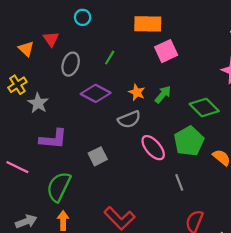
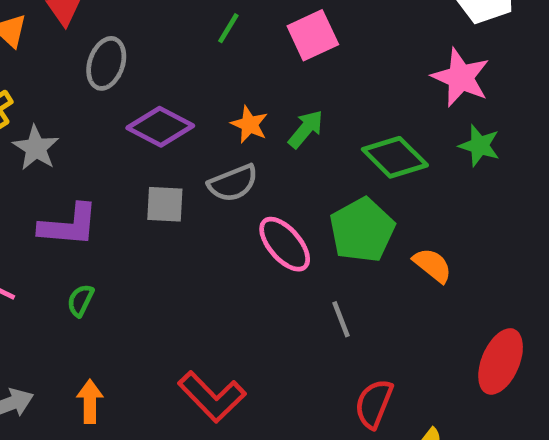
green line: (110, 58) -> (228, 28), moved
gray square: (98, 156) -> (165, 204), moved, turned 30
green semicircle: (59, 187) -> (80, 300), moved, size x0.5

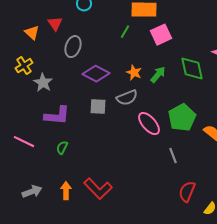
green diamond: (395, 157) -> (192, 69), moved, turned 32
red L-shape: (212, 397) -> (98, 189), moved

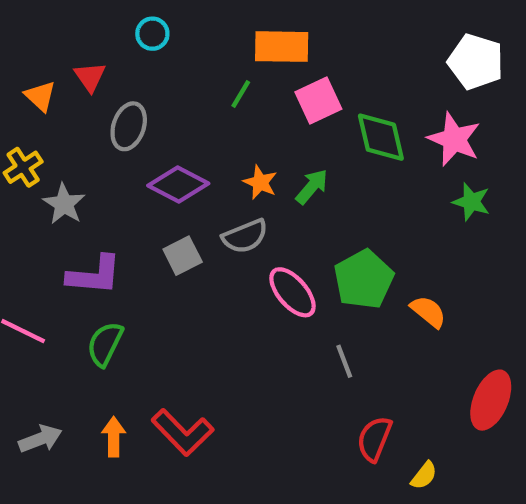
green diamond: (192, 69) -> (381, 137), moved
gray square: (98, 107) -> (183, 256), turned -30
green semicircle: (62, 148) -> (105, 344), size x1.5

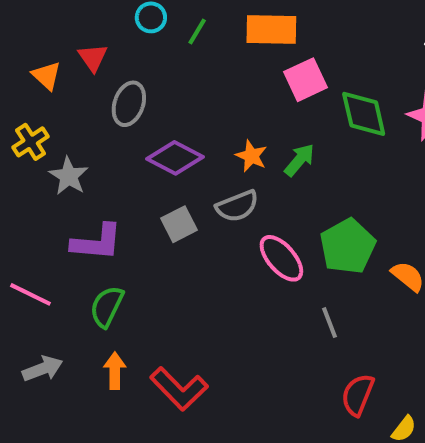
green line: (241, 94) -> (197, 32), moved
orange arrow: (114, 437) -> (115, 371), moved
gray arrow: (40, 439) -> (43, 369), moved

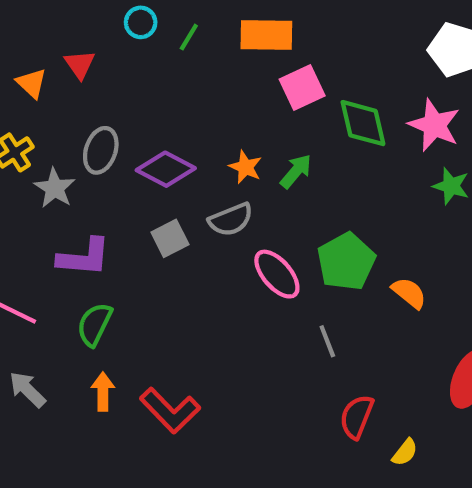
gray ellipse: (129, 104) -> (101, 150), moved
gray arrow: (43, 369) -> (27, 389), turned -114

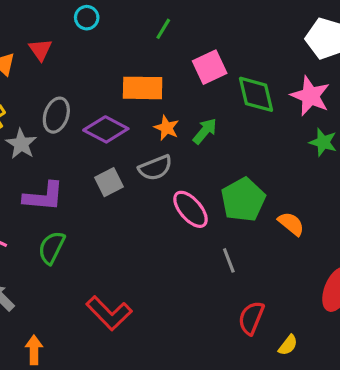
orange rectangle: (266, 35) -> (143, 88), moved
green line: (189, 37) -> (163, 29), moved
orange arrow: (103, 392) -> (34, 350), moved

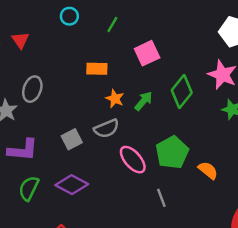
cyan circle: (87, 18) -> (69, 16), moved
orange rectangle: (143, 88) -> (97, 69), size x0.7
green diamond: (256, 94) -> (182, 91), moved, turned 52
purple diamond: (106, 129) -> (72, 185), moved

